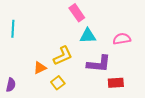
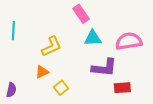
pink semicircle: (122, 39) -> (129, 41), size x1.4
yellow L-shape: (63, 56) -> (51, 47), moved

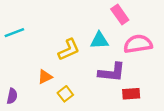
pink rectangle: (81, 14) -> (120, 14), moved
cyan line: (13, 31) -> (14, 33), turned 66
yellow L-shape: (51, 47) -> (69, 50), moved

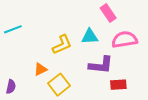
yellow square: (65, 94) -> (59, 85), size x1.5

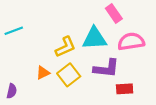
cyan triangle: (90, 36) -> (94, 38), size x1.4
yellow square: (59, 85) -> (69, 75), moved

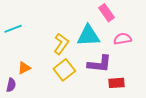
pink semicircle: (131, 42) -> (123, 39), size x0.7
yellow L-shape: (65, 47) -> (61, 44), turned -30
orange triangle: (43, 73) -> (24, 68), moved

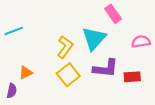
cyan triangle: (88, 36) -> (94, 38), turned -45
pink semicircle: (123, 39) -> (141, 42), moved
red rectangle: (117, 83) -> (132, 77), moved

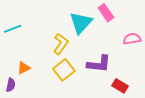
cyan triangle: (94, 38) -> (81, 23), moved
red rectangle: (132, 77) -> (120, 86), moved, turned 35

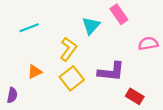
cyan triangle: (81, 23) -> (91, 26), size x0.7
cyan line: (13, 29) -> (29, 28), moved
orange triangle: (24, 68) -> (35, 72), moved

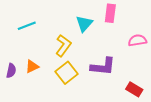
pink rectangle: (119, 14) -> (110, 13), turned 42
purple semicircle: (12, 95) -> (11, 71), moved
red rectangle: (135, 96) -> (134, 89), moved

